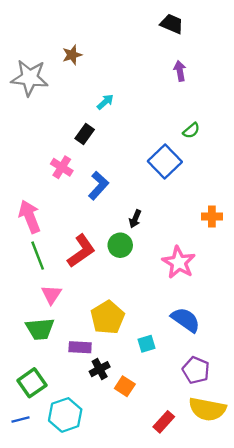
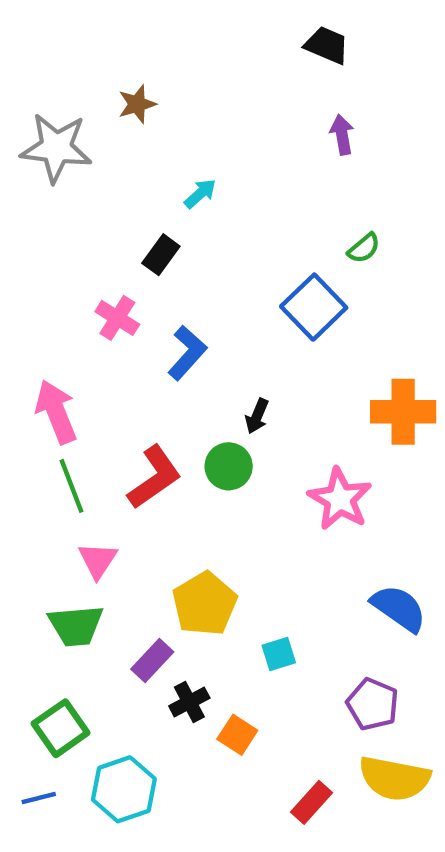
orange cross: (212, 217) -> (403, 412), size x1.6
blue semicircle: (186, 320) -> (399, 608), moved
purple rectangle: (80, 347) -> (152, 661), turned -50

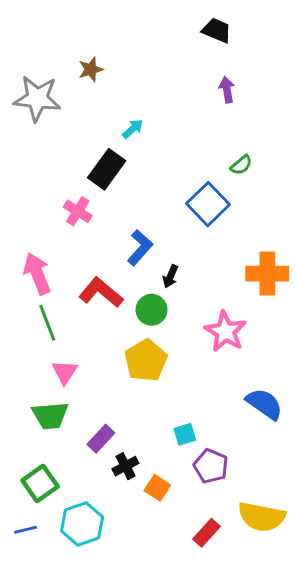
black rectangle: (161, 255) -> (107, 169), size x1.5
blue L-shape: (187, 353) -> (140, 248), moved
red L-shape: (154, 477) -> (101, 292), moved, turned -105
yellow pentagon: (205, 604) -> (146, 360), moved
purple pentagon: (373, 704) -> (211, 466), moved

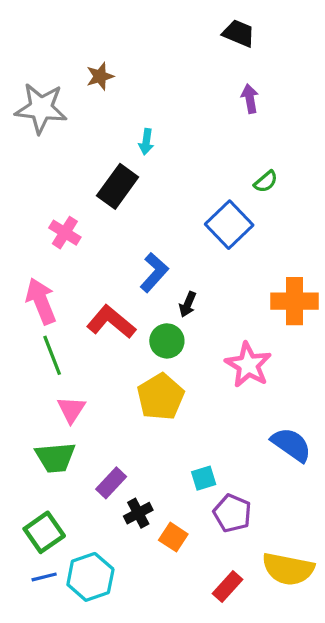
cyan arrow: (133, 129) -> (146, 142), turned 140
pink cross: (78, 211) -> (65, 233), moved
blue line: (26, 530) -> (44, 577), moved

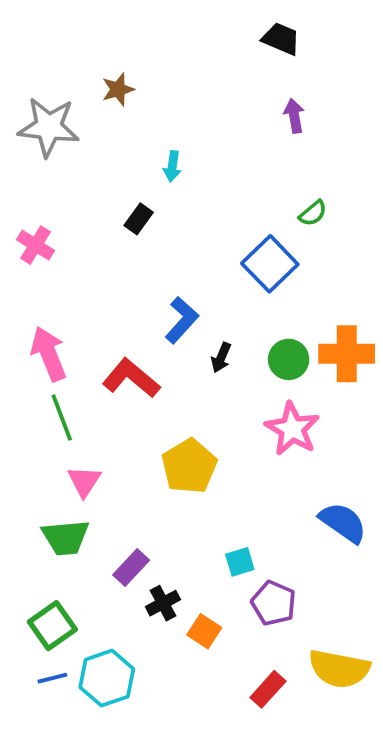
black rectangle: (118, 186) -> (139, 219), size x0.6
pink cross: (65, 233) -> (36, 245), moved
green circle: (167, 341) -> (289, 359), moved

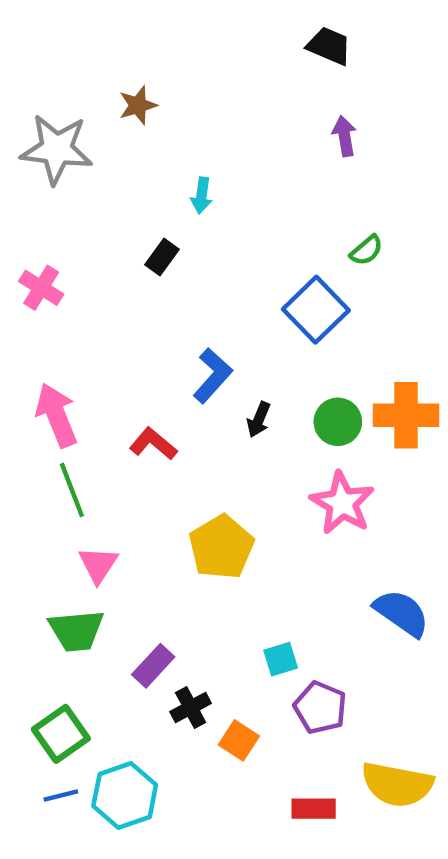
red L-shape: (131, 378) -> (153, 444), size x0.7
red rectangle: (268, 689) -> (314, 809), turned 48

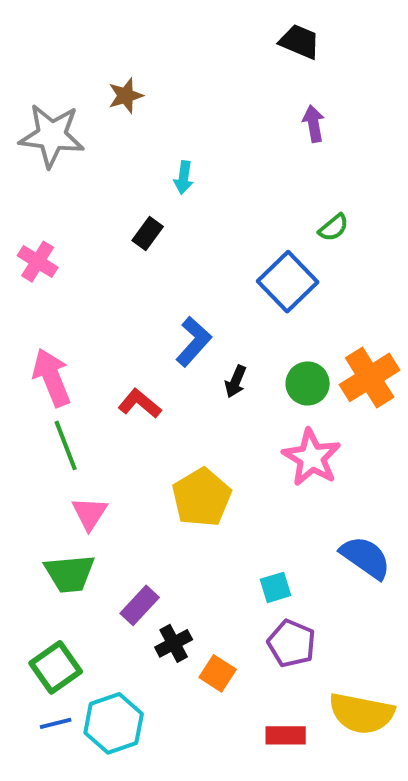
orange cross: (406, 415) -> (370, 377), turned -32
cyan square: (281, 659) -> (276, 587), moved

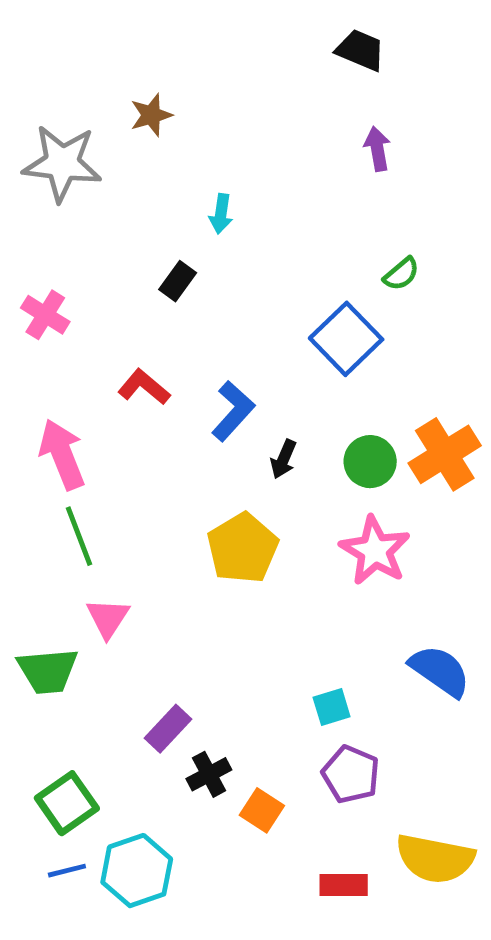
red L-shape: (140, 403) -> (144, 387), moved
yellow pentagon: (202, 497) -> (243, 548), moved
green trapezoid: (70, 573) -> (48, 671), moved

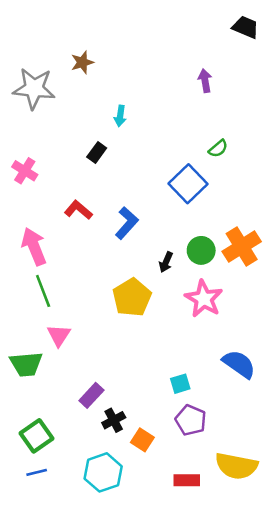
black trapezoid: (360, 50) -> (246, 27), moved
black arrow: (283, 459) -> (166, 262), moved
cyan hexagon: (137, 871) -> (103, 472), moved

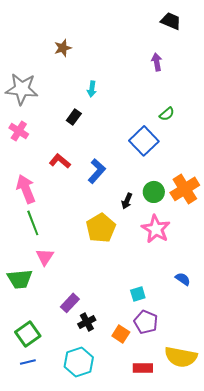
black trapezoid: (246, 27) -> (171, 21), moved
gray star: (34, 88) -> (22, 89), moved
blue semicircle: (239, 364) -> (183, 279), size x0.6
orange square: (142, 440) -> (121, 334), moved

